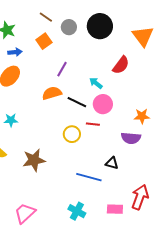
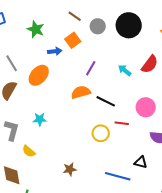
blue arrow: (15, 52) -> (55, 51), moved
cyan arrow: (96, 83) -> (125, 70), moved
pink circle: (103, 104) -> (146, 107), moved
brown star: (34, 160) -> (70, 169), moved, size x0.6

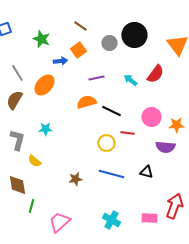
gray circle: (98, 26) -> (109, 43), moved
purple line: (91, 68) -> (96, 78), turned 49
blue line: (118, 176) -> (111, 174), moved

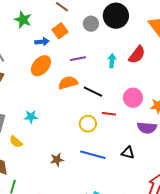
cyan arrow: (130, 80) -> (112, 61), turned 56
orange ellipse: (44, 85) -> (41, 66), moved
cyan star: (45, 129) -> (31, 117), moved

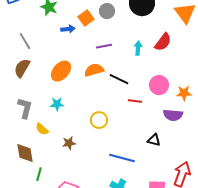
gray circle: (91, 24) -> (107, 11), moved
orange ellipse: (41, 66) -> (61, 71), moved
yellow circle: (88, 124) -> (99, 120), moved
blue line: (93, 155) -> (122, 158), moved
brown star: (57, 160) -> (69, 143), moved

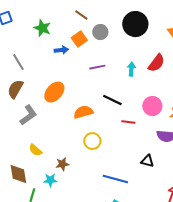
orange semicircle: (94, 70) -> (83, 112), moved
cyan star: (57, 104) -> (50, 180), moved
gray L-shape: (25, 108) -> (28, 115), moved, turned 40

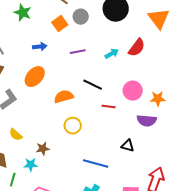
blue arrow: (61, 50) -> (40, 47), moved
cyan arrow: (131, 69) -> (112, 54), turned 56

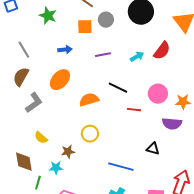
orange square: (60, 24) -> (85, 27), turned 35
yellow circle: (73, 126) -> (90, 134), moved

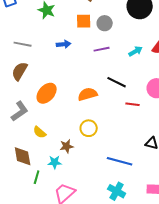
gray circle: (106, 20) -> (105, 23), moved
gray line: (24, 50) -> (23, 44), turned -48
orange ellipse: (60, 80) -> (47, 93), moved
gray L-shape: (34, 103) -> (20, 111), moved

